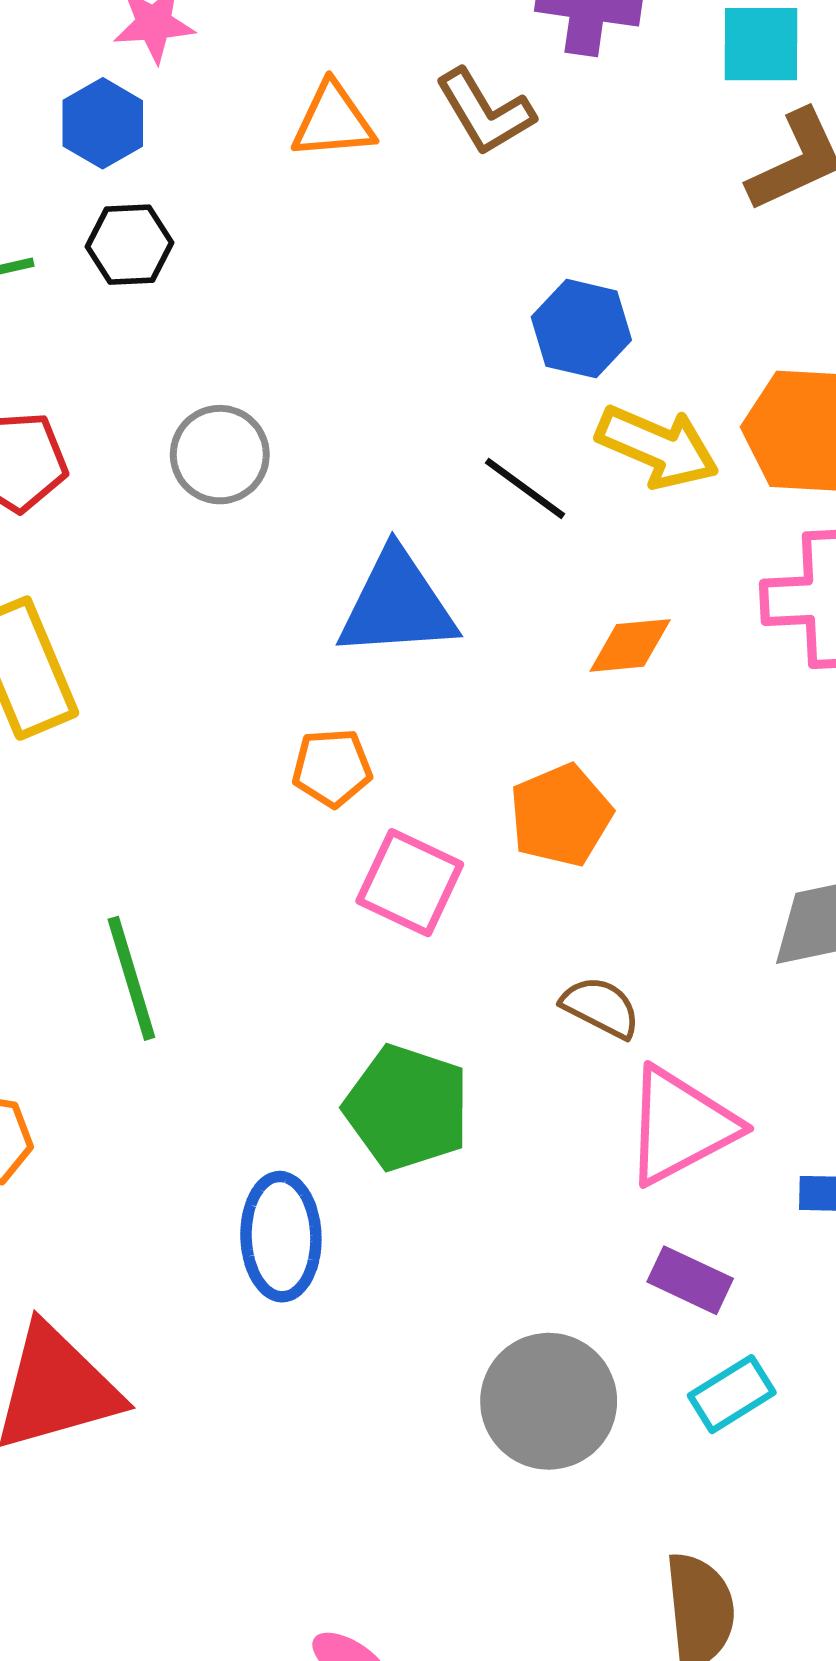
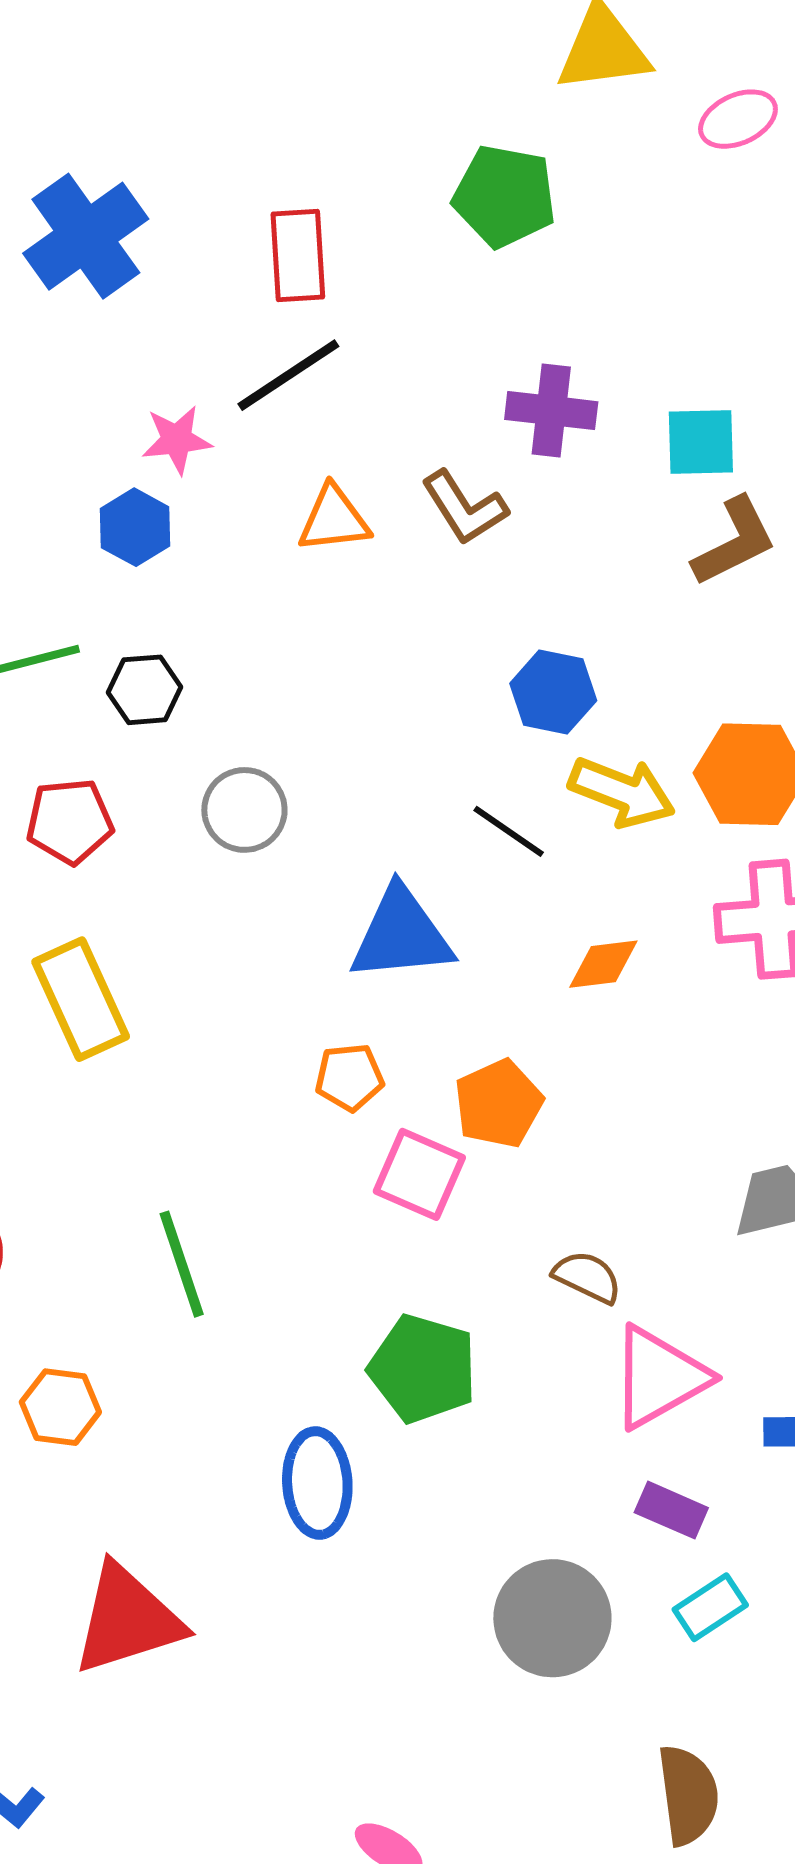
black hexagon: (129, 245) -> (145, 690), moved
orange pentagon: (561, 815) -> (499, 1104), moved

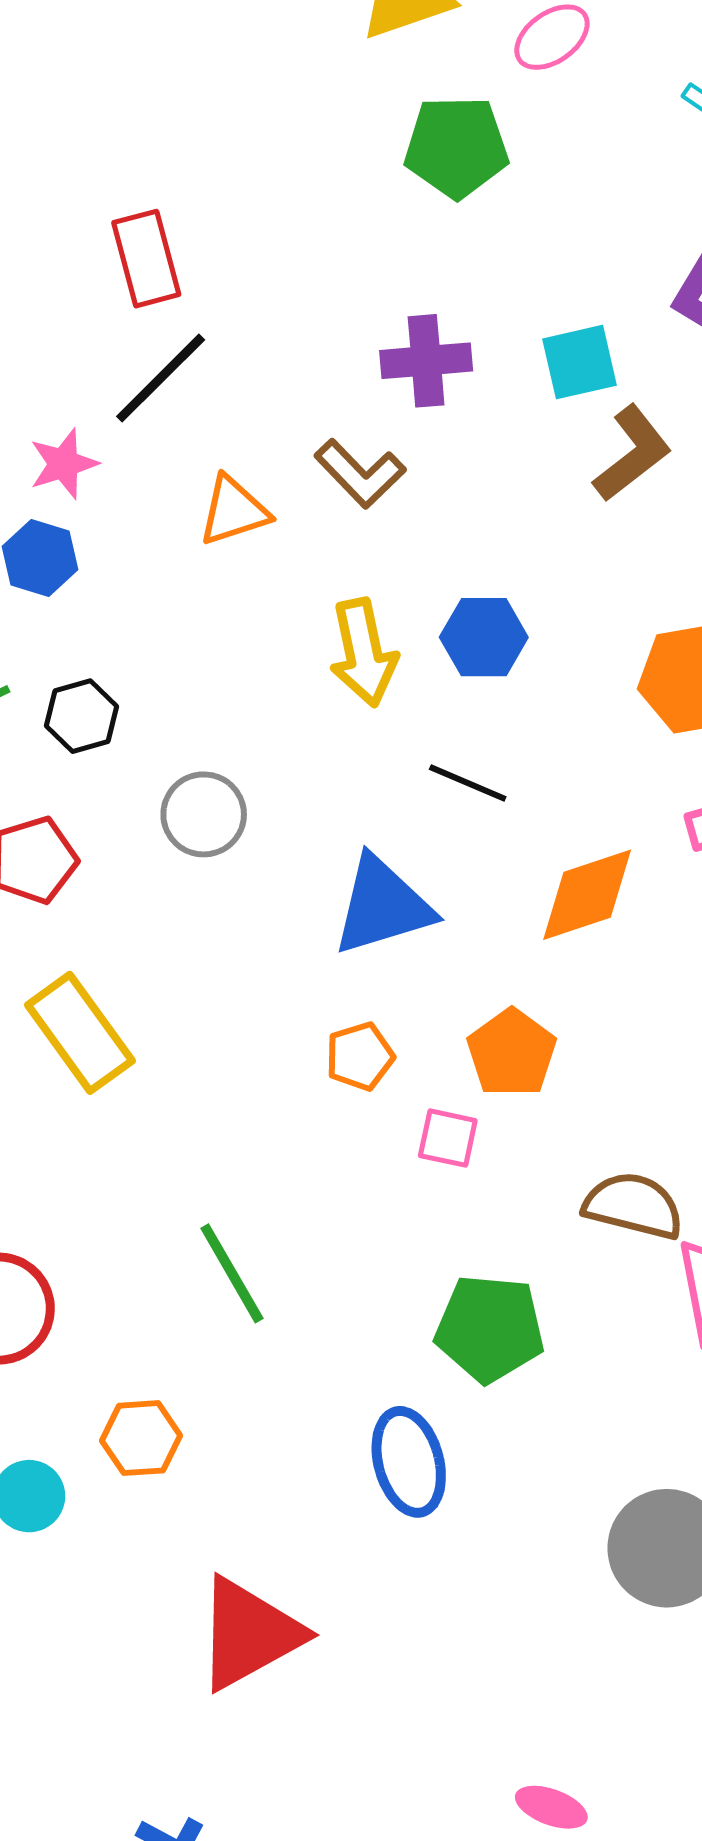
green pentagon: (505, 196) -> (456, 147), moved
yellow arrow: (622, 792) -> (363, 653), moved, turned 68
orange diamond: (603, 964) -> (587, 895), size x1.5
pink square: (419, 1174) -> (448, 1138), size x0.7
brown semicircle: (587, 1277) -> (633, 1206), size x1.4

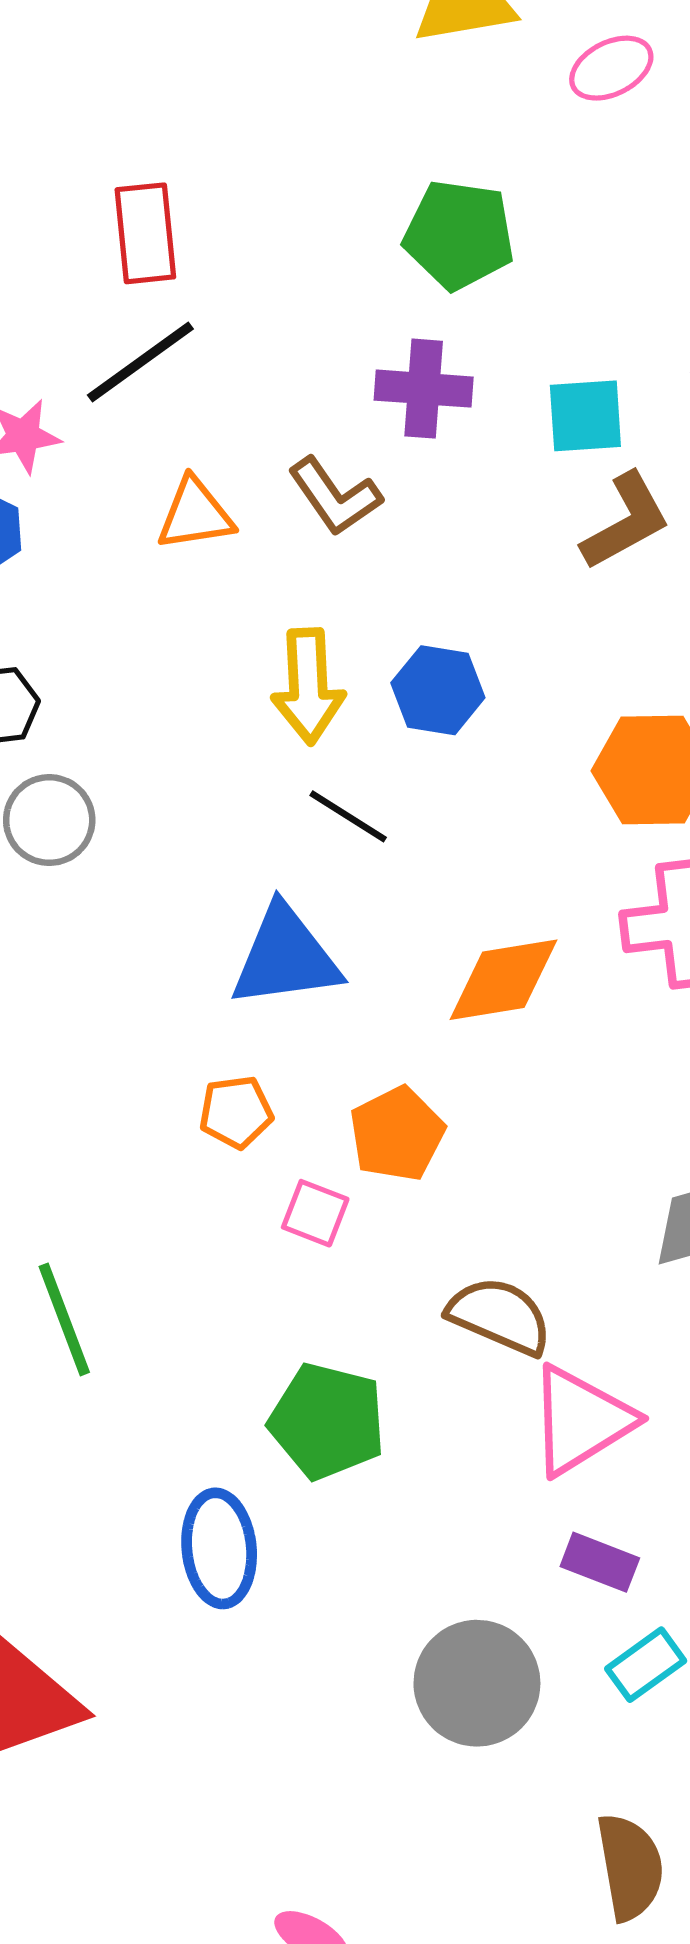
green pentagon: (456, 147) -> (459, 235), moved
black line: (468, 783) -> (348, 816), moved
gray circle: (204, 814) -> (49, 820), moved

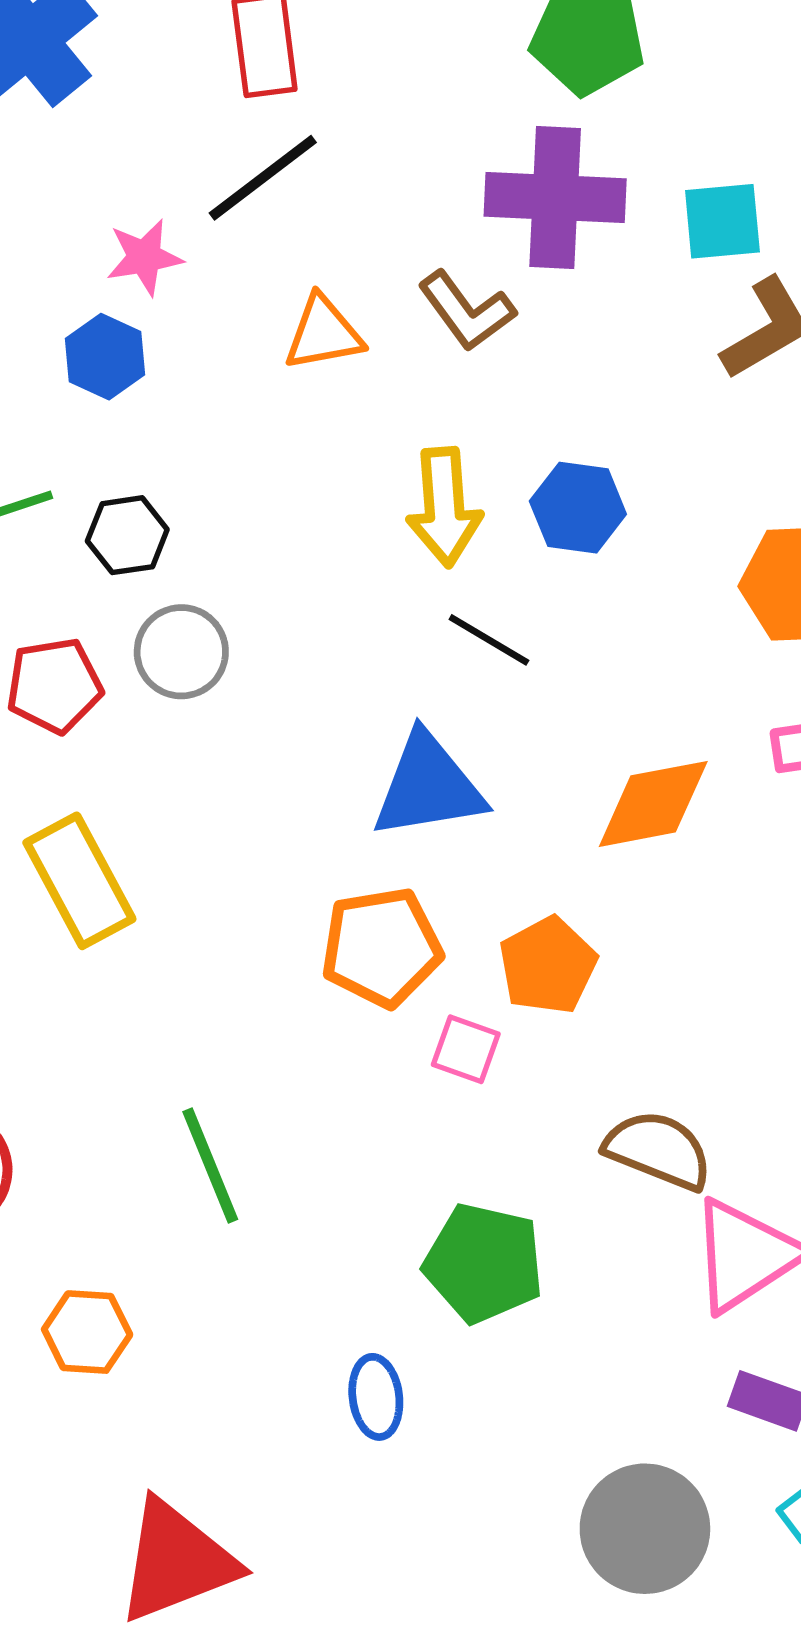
purple cross: (424, 389) -> (555, 198), size x1.4
orange pentagon: (236, 1112) -> (381, 947), size x1.6
blue ellipse: (219, 1548) -> (376, 1397), size x0.7

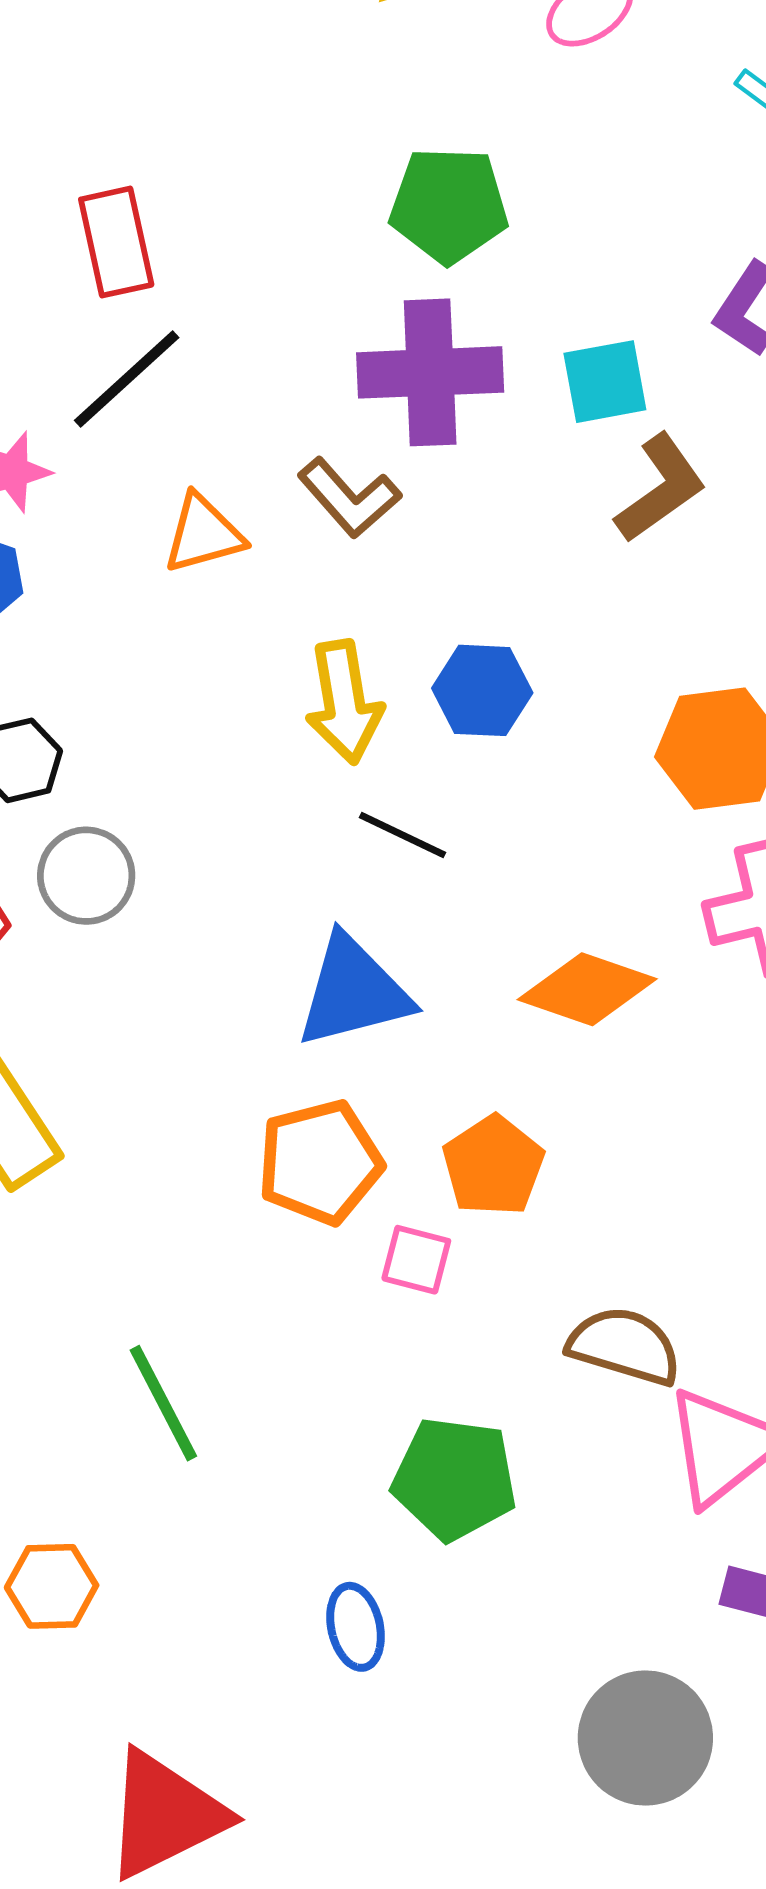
orange diamond: (653, 804) -> (587, 989), turned 35

